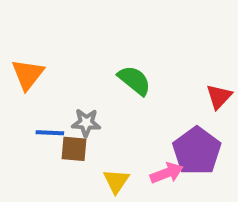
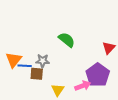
orange triangle: (28, 74) -> (14, 60), moved

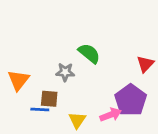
gray star: (43, 61) -> (65, 72), moved
blue line: (25, 66) -> (40, 109), moved

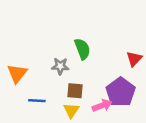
green semicircle: (89, 53) -> (82, 49), turned 30
brown square: (49, 99) -> (75, 91), moved

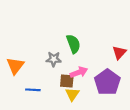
pink arrow: (102, 106) -> (79, 72), moved
yellow triangle: (71, 110) -> (72, 94), moved

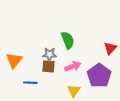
brown square: (67, 81) -> (49, 66), moved
yellow triangle: (72, 94) -> (74, 91), moved

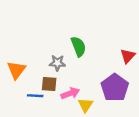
brown square: (49, 66) -> (49, 84), moved
pink arrow: (73, 66) -> (70, 93), moved

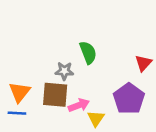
orange triangle: (16, 70) -> (20, 92), moved
brown square: (49, 84) -> (55, 95), size x1.5
blue line: (35, 96) -> (17, 113), moved

